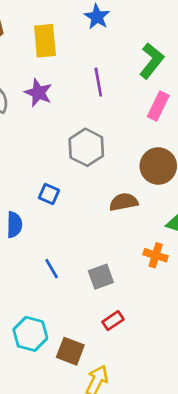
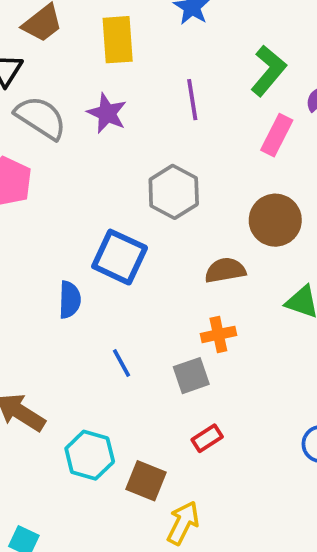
blue square: (49, 194) -> (120, 257), size x1.8
orange cross: (156, 255) -> (218, 334), moved, turned -30

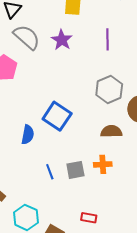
gray hexagon: (174, 192) -> (109, 89), moved
gray square: (191, 376) -> (75, 170), moved
red rectangle: (207, 438) -> (89, 218), turned 35

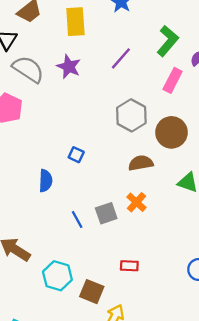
purple line: (107, 39) -> (121, 58), turned 50
blue square: (57, 116) -> (76, 155), size x0.5
orange cross: (103, 164) -> (136, 202), turned -36

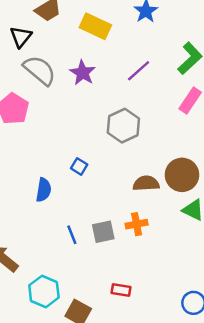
yellow rectangle: (75, 22) -> (95, 26), turned -68
gray hexagon: (131, 115) -> (123, 126), moved
brown circle: (171, 132) -> (182, 175), moved
orange cross: (136, 202) -> (137, 224), turned 30

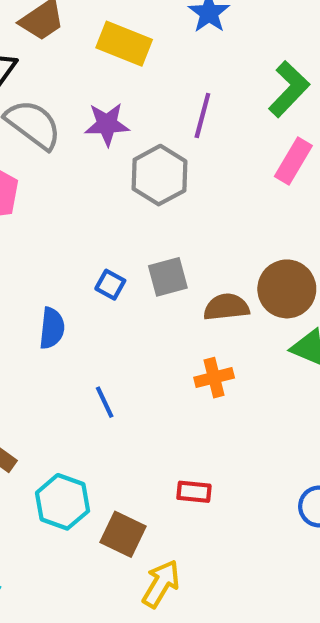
purple line: (139, 71) -> (202, 115), turned -30
purple star: (83, 73) -> (107, 124), turned -30
gray hexagon: (123, 126) -> (159, 175), moved
gray square: (103, 232) -> (168, 277), moved

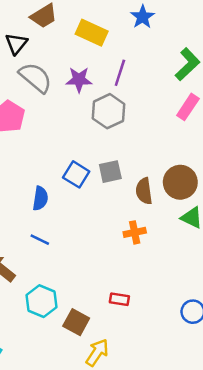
purple line: (202, 115) -> (120, 73), moved
blue square: (110, 285) -> (76, 174), size x1.5
brown semicircle: (226, 307) -> (144, 191), turned -95
blue line: (105, 402) -> (40, 240), moved, turned -42

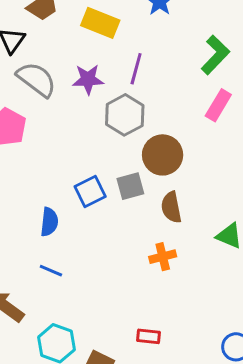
blue square: (76, 174) -> (90, 191), turned 35
brown circle: (180, 182) -> (163, 155), moved

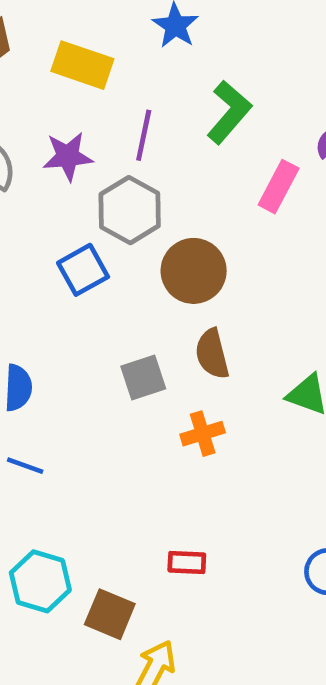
green L-shape: (215, 55) -> (229, 112), moved
gray square: (130, 186) -> (143, 378), moved
blue square: (90, 191) -> (83, 270), moved

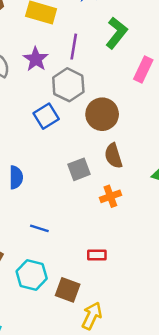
purple star: (68, 156) -> (36, 59), turned -30
blue line: (25, 466) -> (39, 228), moved
red rectangle: (187, 562) -> (97, 255), moved

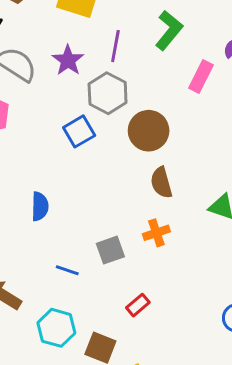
gray square: (79, 169) -> (110, 250), moved
red rectangle: (97, 255) -> (138, 305), turned -42

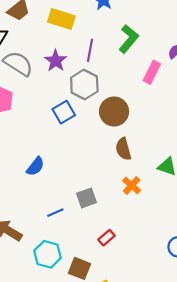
blue semicircle: (40, 206) -> (35, 166), turned 36
orange cross: (156, 233) -> (132, 185), moved, turned -30
blue line: (67, 270) -> (55, 213), turned -42

